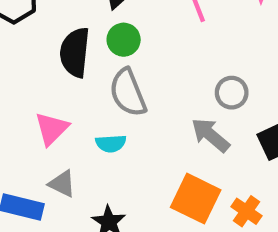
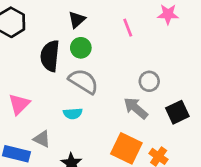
gray semicircle: (128, 93) -> (83, 81), turned 144
pink triangle: (52, 129) -> (19, 104), moved

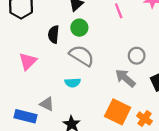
black semicircle: (50, 56) -> (54, 34), size x0.7
pink triangle: (19, 104) -> (28, 61), moved

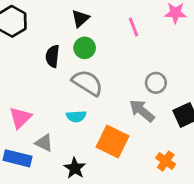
pink triangle: (28, 61) -> (20, 118), moved
orange square: (118, 112) -> (113, 142), moved

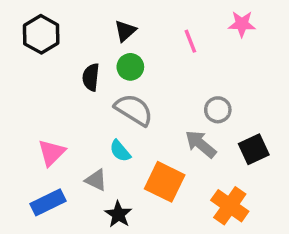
cyan semicircle: (76, 116) -> (120, 151), turned 54
gray triangle: (44, 143) -> (96, 180), moved
blue rectangle: (18, 158) -> (48, 202), turned -40
orange cross: (166, 161) -> (230, 206), size x1.5

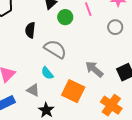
green circle: (130, 67) -> (65, 17), moved
gray circle: (218, 110) -> (115, 27), moved

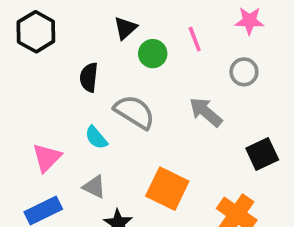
gray arrow: (94, 69) -> (206, 112), moved
cyan semicircle: (47, 73) -> (96, 138), moved

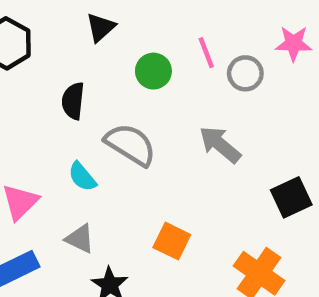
pink star: (249, 21) -> (294, 43), moved
black triangle: (125, 28) -> (101, 27), moved
gray circle: (244, 72) -> (245, 73), moved
orange square: (167, 189) -> (172, 241), size x0.7

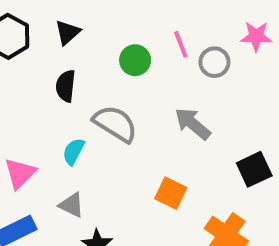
black triangle: (101, 27) -> (68, 32), moved
cyan semicircle: (82, 177) -> (74, 151), turned 68
orange square: (172, 241) -> (171, 193), moved

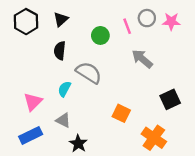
gray circle: (214, 62) -> (147, 18), moved
gray arrow: (193, 124) -> (142, 59), moved

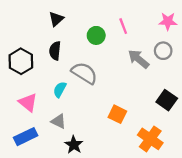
gray circle: (147, 18) -> (163, 51), moved
black hexagon: (26, 22) -> (21, 61), moved
black square: (170, 99) -> (167, 100), turned -30
pink triangle: (33, 102) -> (28, 102), turned -36

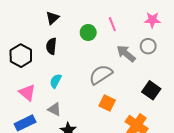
gray semicircle: (84, 73) -> (101, 75), moved, turned -65

